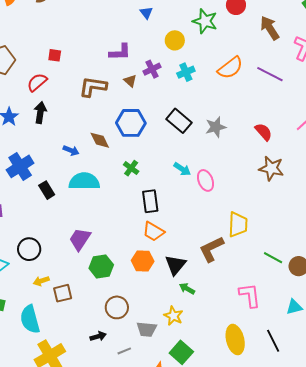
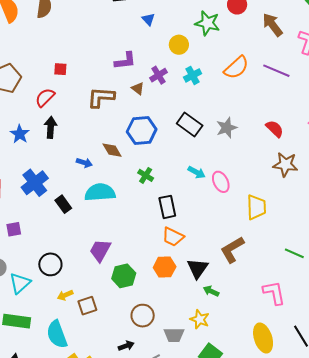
yellow trapezoid: (238, 224) -> (256, 207), moved

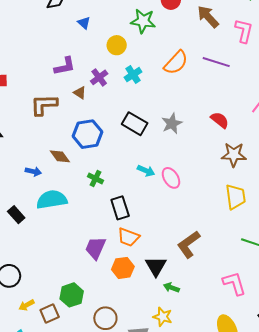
yellow trapezoid: (256, 207) -> (236, 197), moved
purple trapezoid: (100, 250) -> (95, 248), moved
green hexagon: (124, 276) -> (72, 295), moved

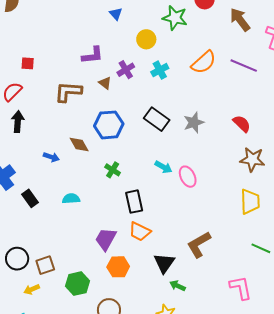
cyan semicircle: (52, 200) -> (71, 199), moved, size x0.6
orange hexagon: (123, 268) -> (118, 267), moved
brown square: (50, 314) -> (45, 265), moved

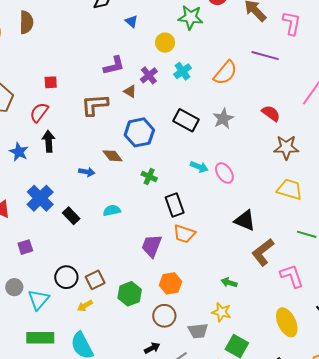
orange semicircle: (204, 62) -> (225, 73), moved
yellow trapezoid: (250, 202) -> (290, 189), turned -64
brown L-shape: (199, 244) -> (263, 252), moved
black triangle: (164, 263) -> (245, 220), moved, turned -35
orange hexagon: (118, 267) -> (171, 283), moved

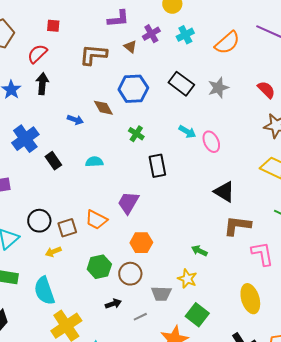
orange trapezoid: (184, 234) -> (96, 220), moved
brown L-shape: (263, 252) -> (237, 226), turned 36
green hexagon: (130, 294) -> (99, 267), moved

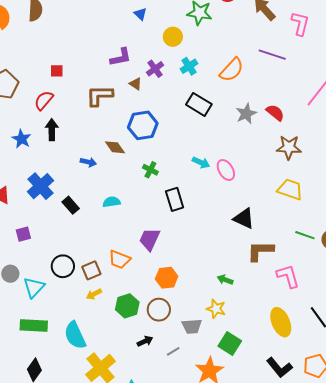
black rectangle: (181, 84) -> (199, 104), moved
gray star: (218, 88) -> (246, 114), moved
yellow arrow: (53, 252) -> (94, 294), moved

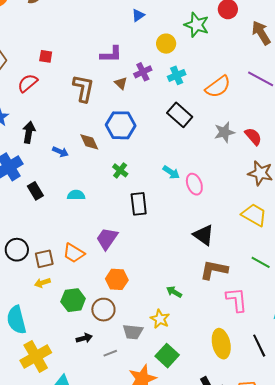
blue triangle: (140, 14) -> (138, 15), turned 32
brown L-shape: (100, 96) -> (83, 88), turned 92
black arrow: (52, 130) -> (29, 132), moved

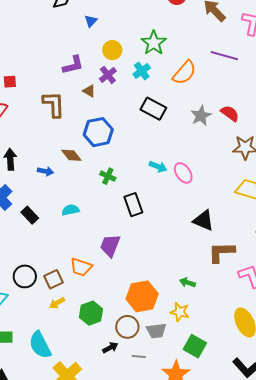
green star: (197, 25) -> (154, 43), moved, turned 30
yellow circle: (166, 44) -> (112, 50), moved
orange hexagon: (117, 279) -> (142, 296), moved, size x1.4
brown circle: (103, 310) -> (127, 327), moved
gray line: (110, 353) -> (139, 357), turned 40

